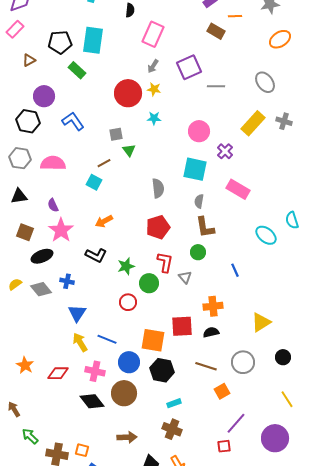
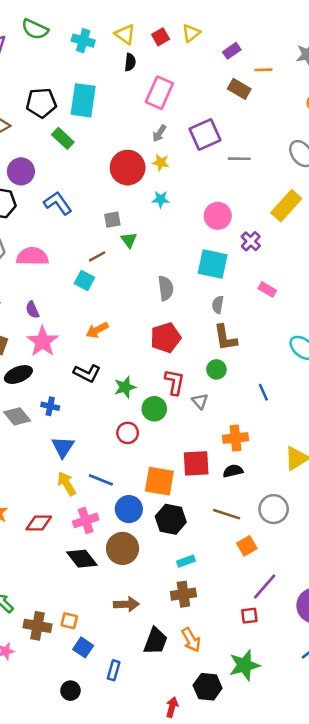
pink rectangle: (238, 189) -> (267, 289), size x0.6
pink cross: (95, 371) -> (86, 520), turned -30
brown cross: (172, 429) -> (183, 594), turned -30

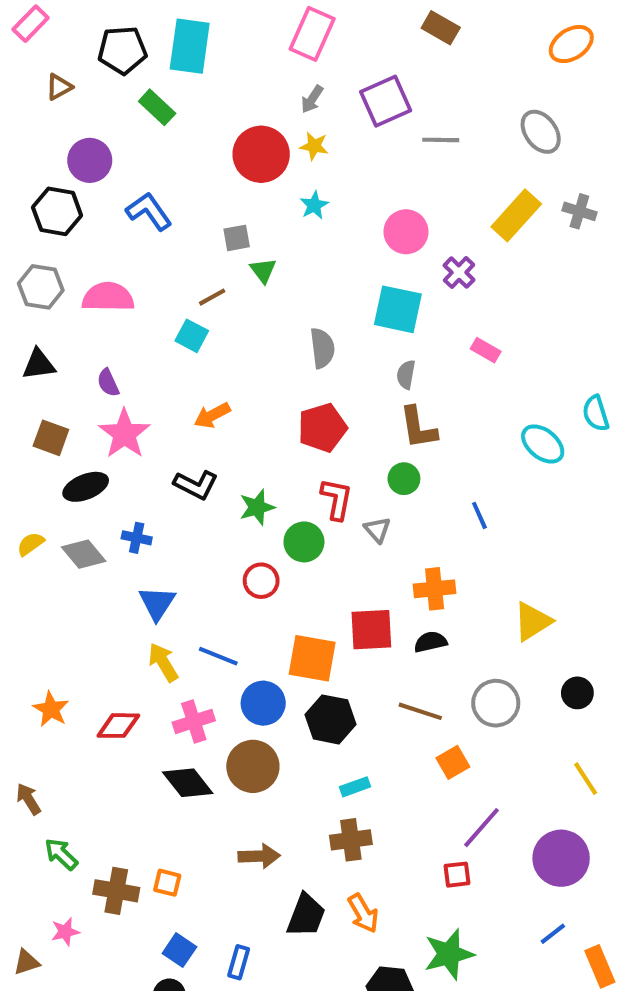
cyan star: (161, 199) -> (314, 205), turned -30
blue square: (83, 647) -> (179, 950), moved

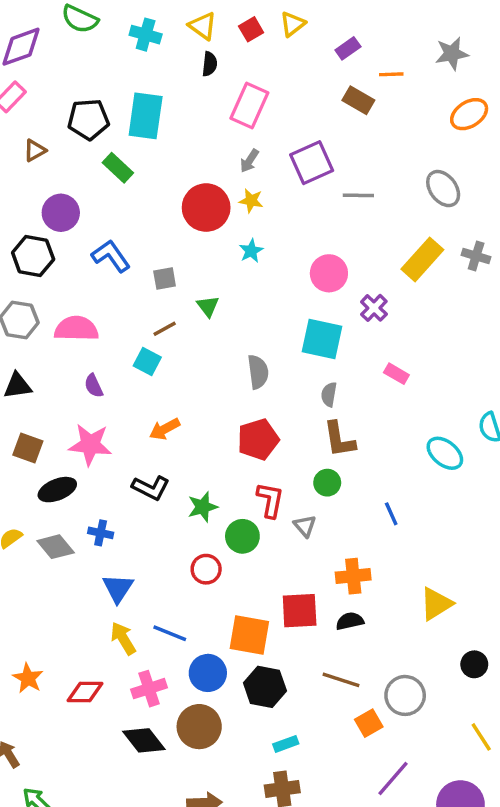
gray square: (237, 238) -> (165, 278), moved
purple semicircle: (108, 383) -> (94, 386), moved
pink star: (124, 434) -> (90, 445), turned -30
gray circle: (496, 703) -> (405, 695), moved

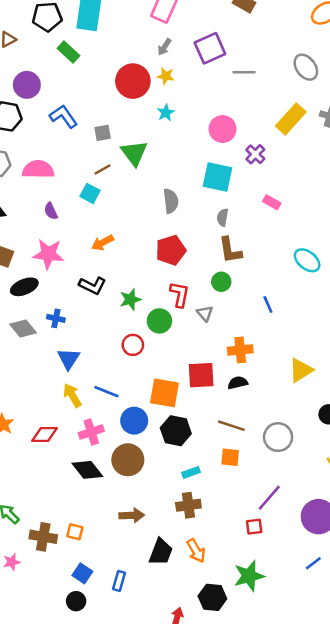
green triangle: (208, 306) -> (134, 153), size x1.6
orange square: (369, 723) -> (230, 457), moved, turned 36

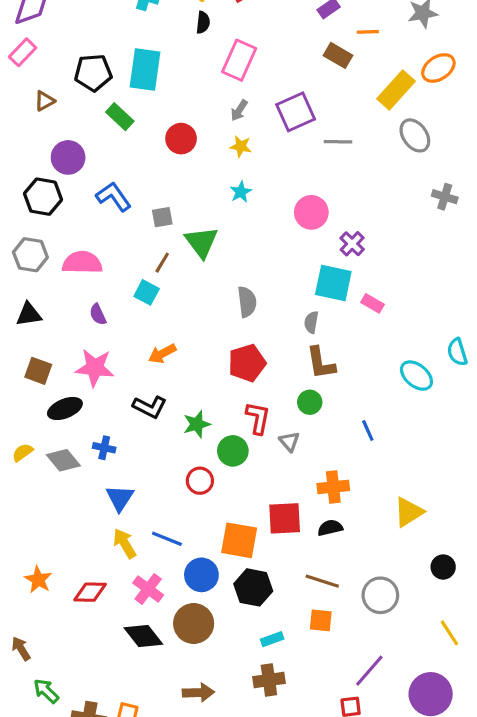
red circle: (133, 81) -> (181, 139), moved, size x0.7
yellow rectangle: (291, 119) -> (396, 90), moved
brown line: (103, 169) -> (162, 263), turned -30
cyan square: (217, 177) -> (333, 283), moved
pink cross: (91, 432) -> (148, 589), turned -35

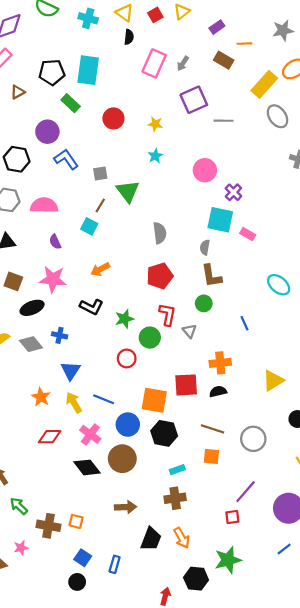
gray arrow: (239, 110) -> (183, 63), moved
purple circle: (68, 157) -> (47, 132), moved
orange star: (38, 580) -> (41, 397), moved

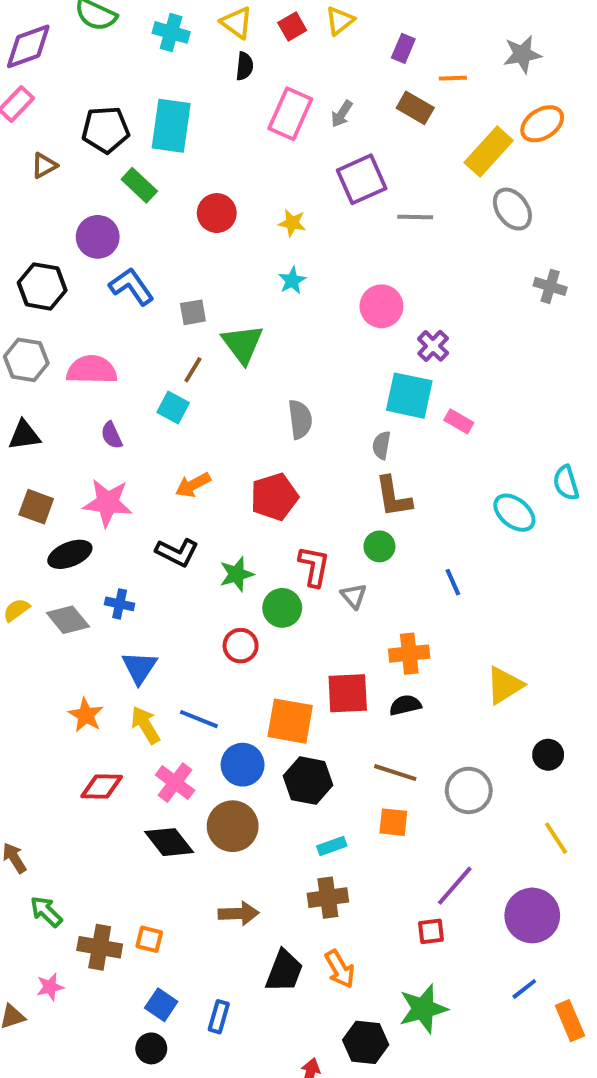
purple rectangle: (217, 27) -> (403, 48), turned -32
red pentagon: (160, 276) -> (274, 497), moved

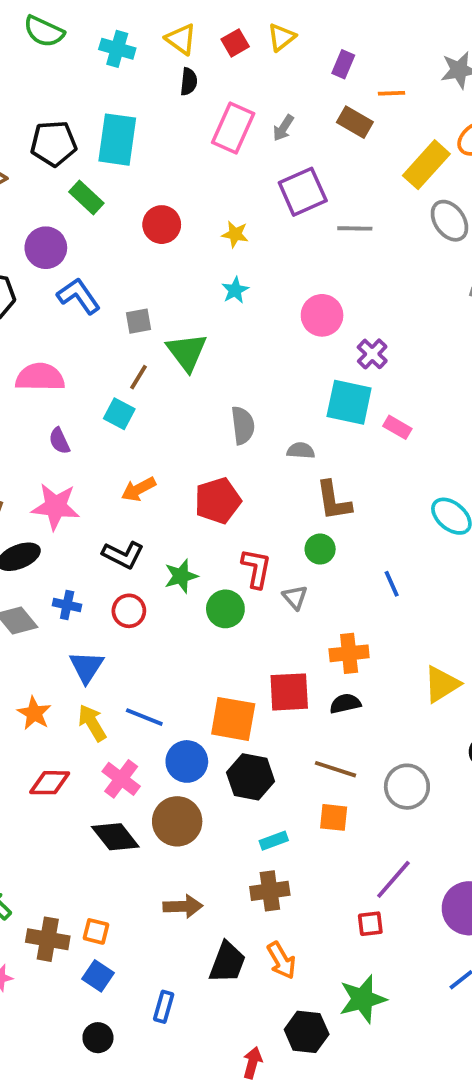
gray semicircle: (381, 445) -> (301, 451), moved, turned 84
red circle: (241, 646) -> (129, 611), moved
blue square: (161, 1005) -> (98, 976), moved

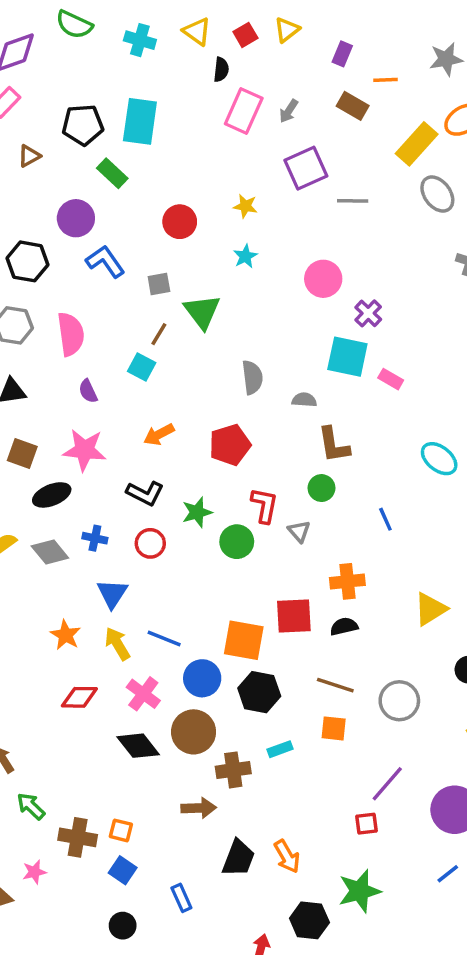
black semicircle: (189, 82) -> (221, 69), moved
red circle: (162, 225) -> (180, 222), moved
pink semicircle: (40, 377) -> (71, 334), turned 81
brown cross: (270, 891) -> (233, 770), moved
blue rectangle: (164, 1007) -> (181, 898), turned -40

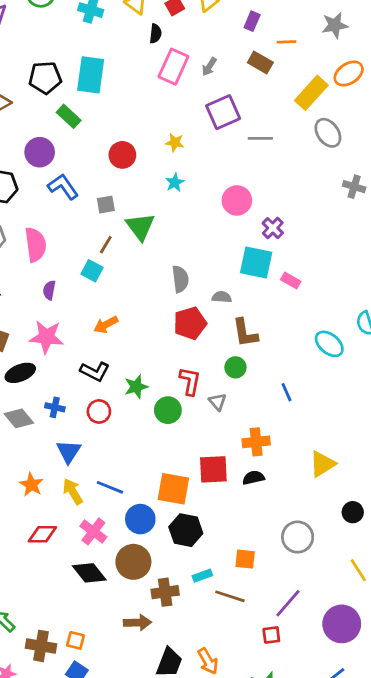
purple semicircle: (88, 391) -> (49, 290), turned 36
red pentagon: (230, 445) -> (190, 323), moved
brown line: (335, 685) -> (230, 596), moved

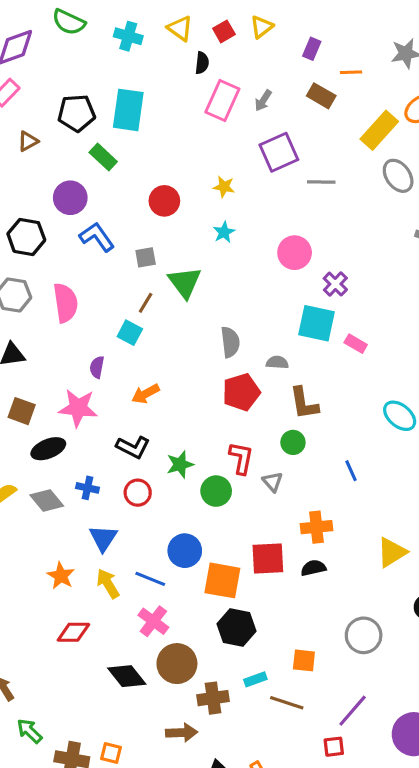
purple semicircle: (49, 290) -> (97, 367), moved
blue circle: (140, 519) -> (185, 551), moved
pink cross: (93, 531) -> (153, 621), moved

